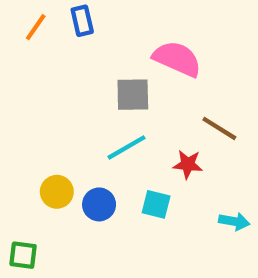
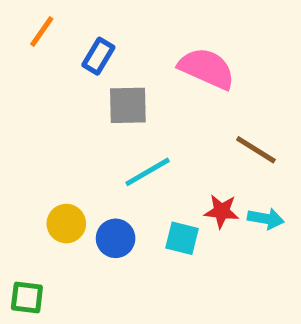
blue rectangle: (82, 21) -> (98, 56), moved, turned 44
gray square: (133, 95) -> (128, 105), moved
red star: (188, 164) -> (221, 211), moved
cyan arrow: (234, 221) -> (266, 219), moved

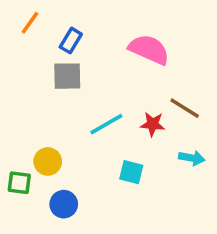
gray square: (128, 105) -> (67, 76), moved
red star: (221, 211) -> (153, 124), moved
blue circle: (116, 238) -> (64, 204), moved
green square: (27, 297) -> (19, 183), moved

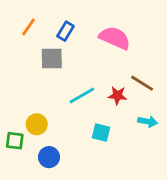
orange line: (30, 23) -> (28, 27), moved
blue rectangle: (71, 41) -> (65, 31), moved

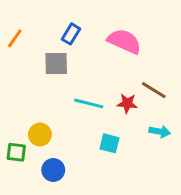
orange line: (28, 27) -> (15, 38), moved
cyan line: (82, 95) -> (89, 103), turned 44

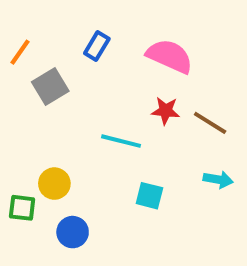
gray square: (56, 63) -> (50, 87), moved, turned -30
red star: (127, 103) -> (166, 111), moved

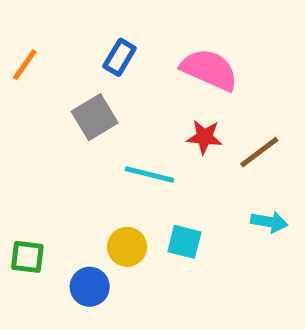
gray square: (50, 87) -> (95, 117), moved
brown line: (210, 123) -> (259, 152), turned -69
yellow circle: (54, 184) -> (127, 247), moved

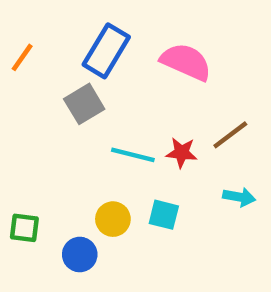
blue rectangle: (120, 57) -> (106, 51), size x1.6
red star: (204, 137) -> (182, 153), moved

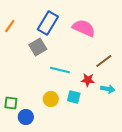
red star: (182, 153) -> (88, 80), moved
blue circle: (80, 255) -> (26, 117), moved

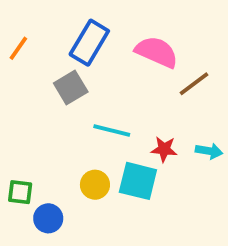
brown line: (104, 61) -> (194, 84), moved
cyan arrow: (108, 89) -> (209, 151), moved
cyan square: (74, 97) -> (138, 181), size x1.5

